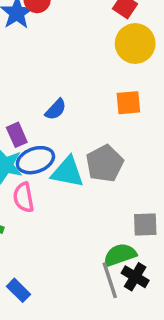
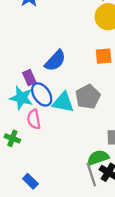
blue semicircle: (56, 109) -> (55, 61), size x1.5
blue ellipse: (35, 160) -> (42, 94), turned 75

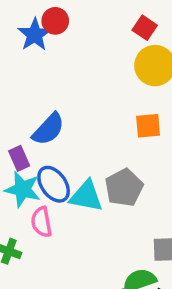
blue semicircle: (55, 61) -> (48, 129), moved
purple rectangle: (29, 78) -> (19, 158), moved

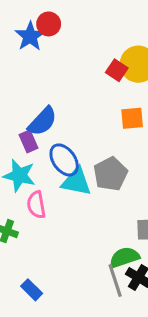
red square: (145, 28) -> (117, 70), moved
purple rectangle: (19, 158) -> (29, 141), moved
blue ellipse: (54, 184) -> (64, 160), moved

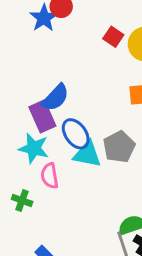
red square: (117, 70) -> (113, 37), moved
purple rectangle: (29, 141) -> (42, 116), size x1.5

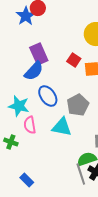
red square: (113, 37) -> (74, 60), moved
purple rectangle: (42, 116) -> (39, 54), moved
cyan triangle: (87, 154) -> (62, 127), moved

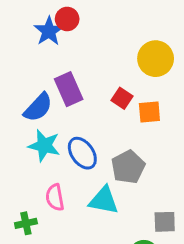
blue semicircle: (34, 71) -> (38, 107), moved
cyan star: (19, 106) -> (44, 146), moved
green cross: (11, 142) -> (26, 223), turned -32

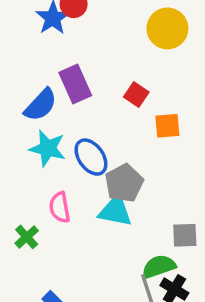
yellow circle: (156, 59) -> (167, 28), moved
orange square: (149, 112) -> (167, 126), moved
gray pentagon: (128, 167) -> (124, 183), moved
green cross: (26, 223) -> (27, 237), turned -30

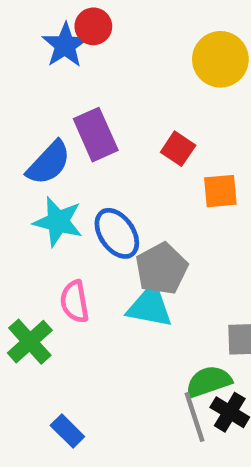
green cross: (27, 237) -> (30, 342), size x1.4

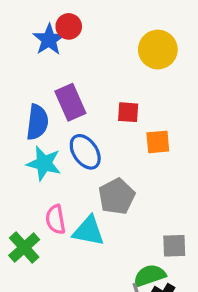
red square: (178, 149) -> (128, 112), turned -30
blue semicircle: (49, 163) -> (37, 122), turned -36
blue ellipse: (117, 233) -> (85, 152), moved
cyan triangle: (150, 306) -> (89, 231), moved

